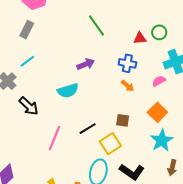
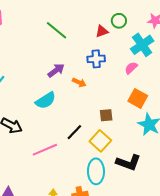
orange arrow: (128, 86) -> (79, 82), moved
pink line: (55, 138) -> (45, 150), turned 60

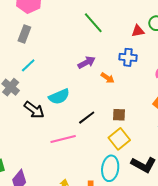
cyan semicircle: (46, 100) -> (59, 97), moved
brown square: (106, 115) -> (119, 115), moved
black line: (74, 132) -> (87, 118), moved

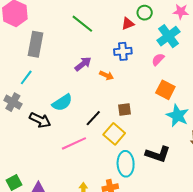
gray rectangle: (24, 34) -> (35, 44), moved, size x1.4
yellow square: (119, 139) -> (114, 134), moved

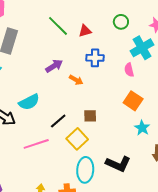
red triangle: (128, 24) -> (85, 31), moved
pink semicircle: (158, 59) -> (129, 70), turned -64
cyan star: (177, 116) -> (142, 128), size x0.7

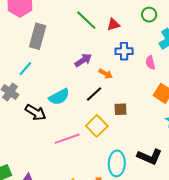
pink semicircle: (129, 70) -> (150, 63), moved
black line: (58, 121) -> (94, 94), moved
yellow square: (77, 139) -> (97, 126), moved

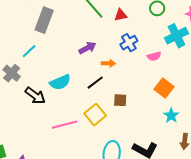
blue cross: (124, 51) -> (129, 43), turned -36
pink semicircle: (150, 63) -> (154, 56), turned -96
orange arrow: (106, 74) -> (108, 63), turned -32

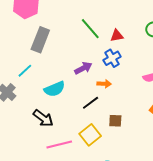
blue cross: (129, 43) -> (112, 58), moved
cyan semicircle: (60, 82) -> (55, 89), moved
black arrow: (35, 96) -> (43, 118), moved

